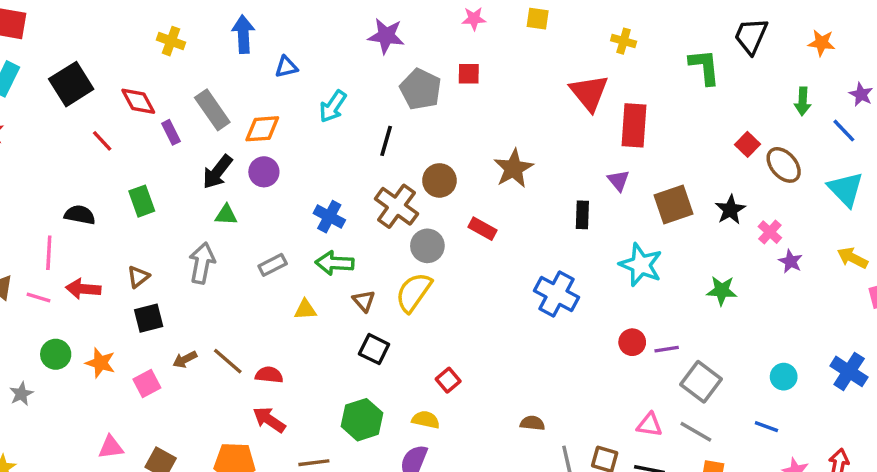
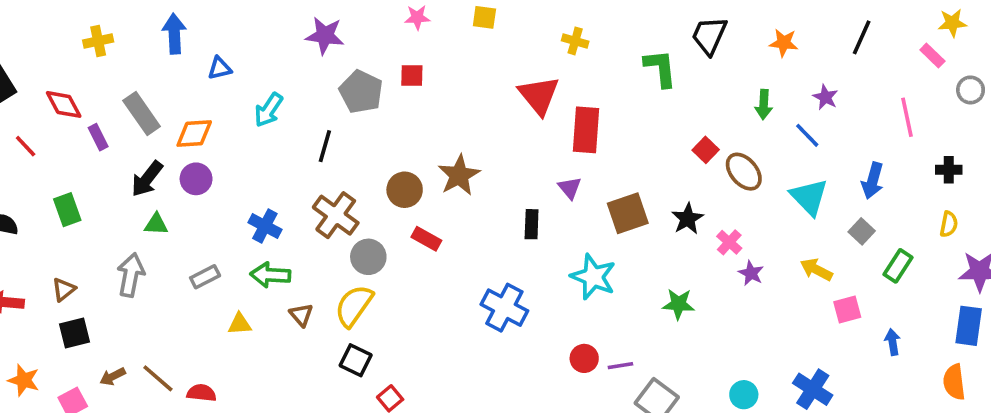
yellow cross: (171, 41) -> (98, 41), turned -32
brown circle: (439, 180) -> (405, 190), moved
black square: (374, 349) -> (356, 360), moved

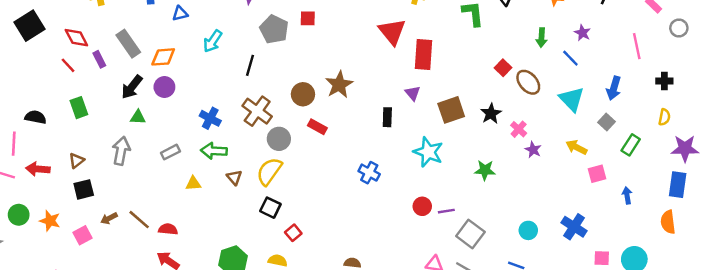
red line: (26, 146) -> (68, 65), moved
blue cross: (504, 308) -> (369, 173), size x0.7

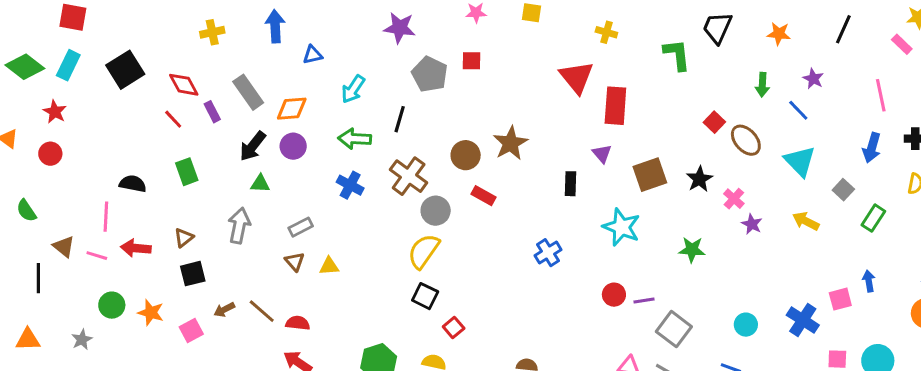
blue arrow: (614, 88) -> (872, 148), moved
green arrow: (214, 151) -> (355, 139), moved
blue cross: (369, 173) -> (548, 253), turned 30
pink square: (597, 174) -> (840, 299), moved
brown triangle: (234, 177) -> (295, 262), moved

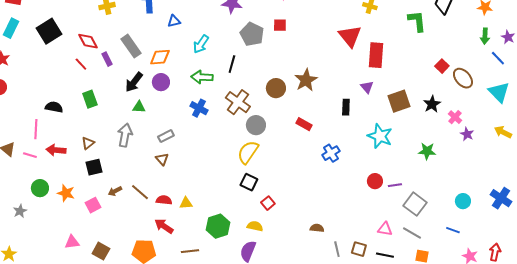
green arrow: (762, 85) -> (485, 36), moved
red rectangle: (484, 196) -> (304, 124), moved
yellow triangle: (329, 266) -> (186, 203), moved

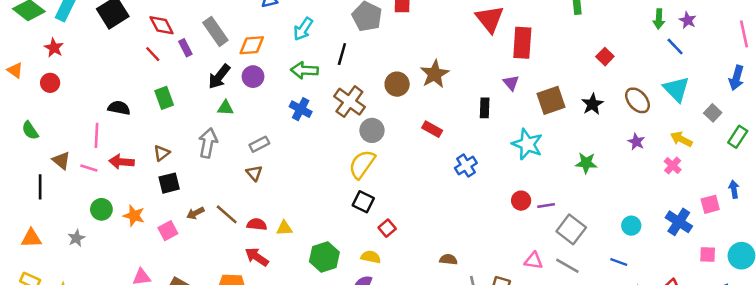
brown ellipse: (463, 78) -> (638, 100), moved
pink cross: (455, 117) -> (673, 165), moved

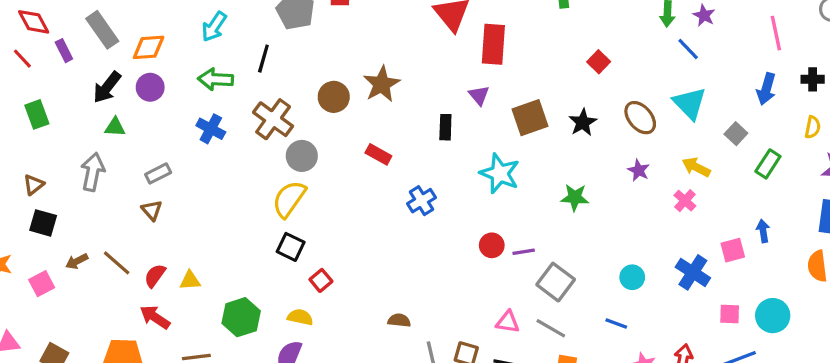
black square: (169, 183) -> (43, 223), turned 30
red semicircle: (257, 224) -> (155, 276), turned -60

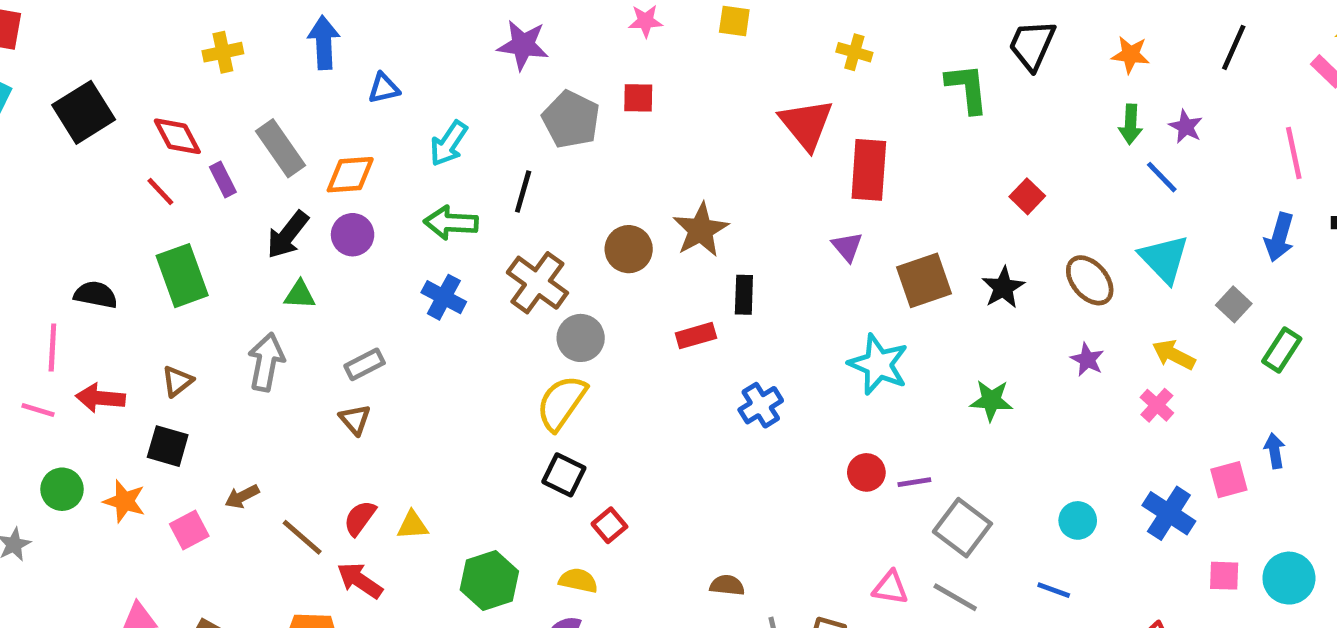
green rectangle: (37, 114) -> (182, 276), size x1.4
black rectangle: (445, 127) -> (744, 295), moved
red rectangle: (378, 154) -> (696, 336), turned -45
black square: (43, 223) -> (168, 446), moved
brown line: (117, 263) -> (302, 537), moved

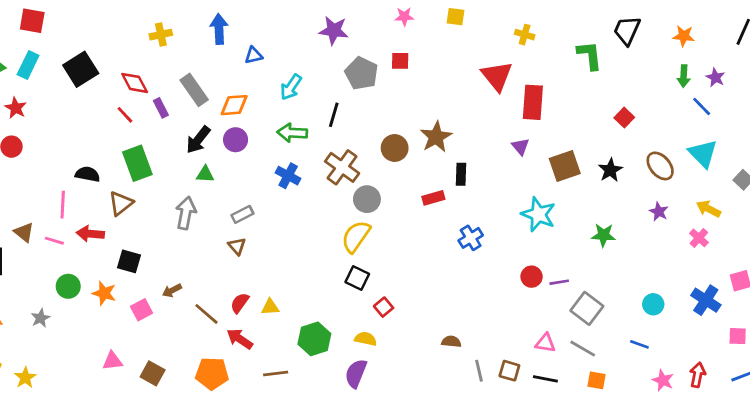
brown triangle: (177, 381) -> (121, 203), moved, size x1.4

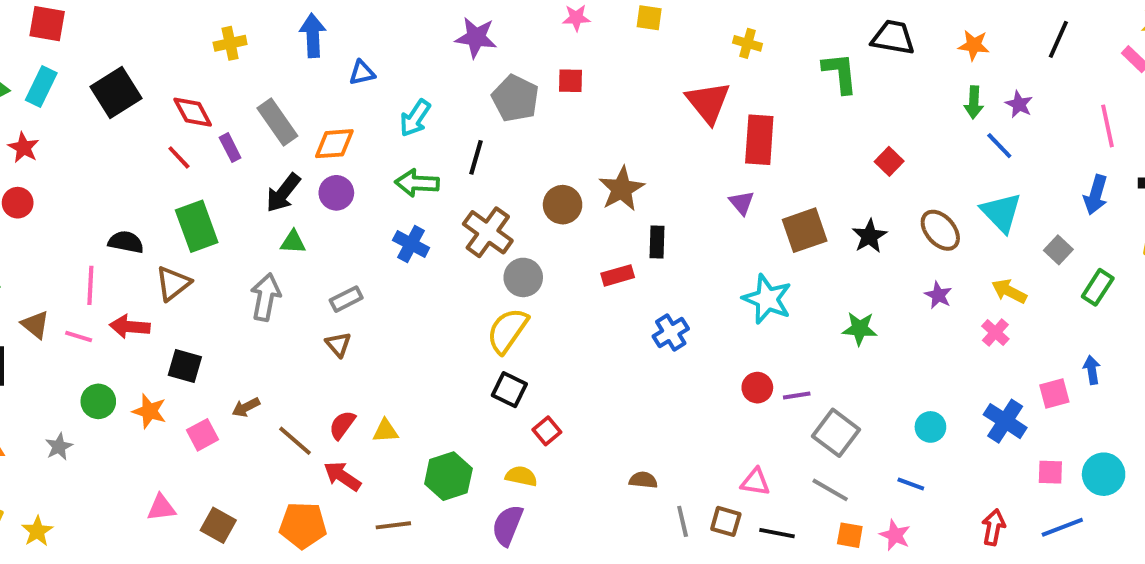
black trapezoid: (627, 30) -> (893, 37), turned 76
pink triangle: (545, 343) -> (755, 482), moved
pink star: (663, 380) -> (895, 535), moved

